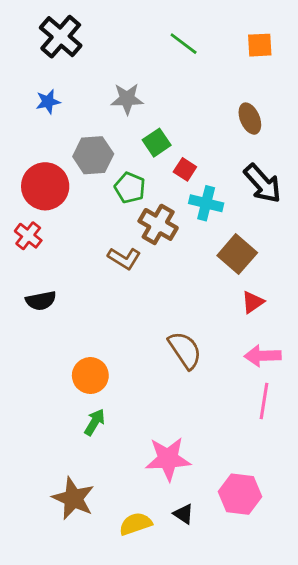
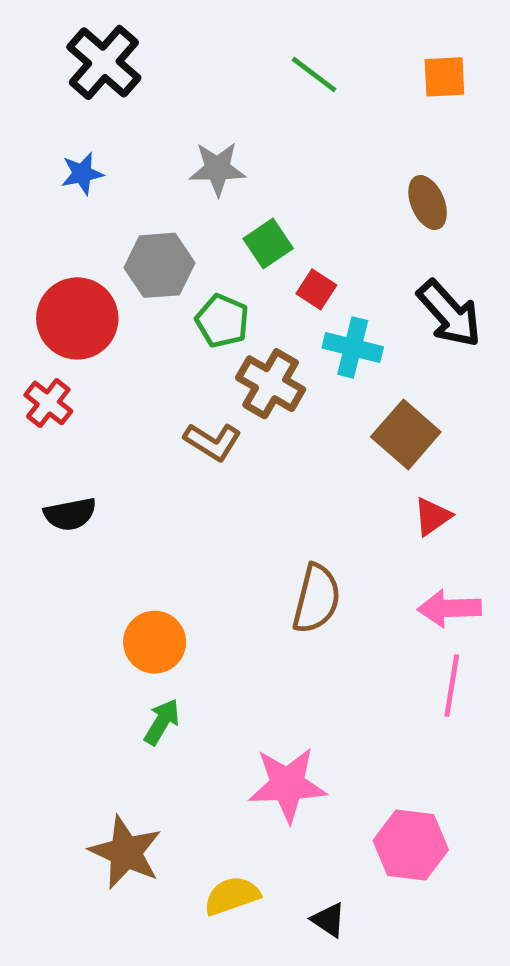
brown semicircle: (185, 350) -> (316, 599), turned 48
black triangle: (184, 514) -> (329, 920), moved

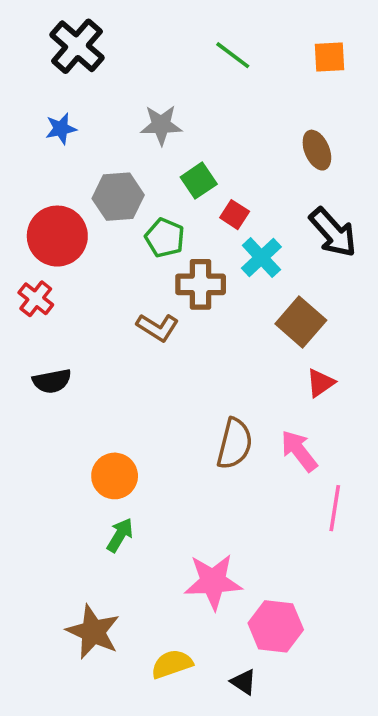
cyan cross: (353, 347) -> (261, 258), turned 33
brown cross: (271, 384) -> (201, 284), turned -30
pink arrow: (449, 608) -> (299, 451), moved, turned 54
pink hexagon: (411, 845) -> (276, 626), moved

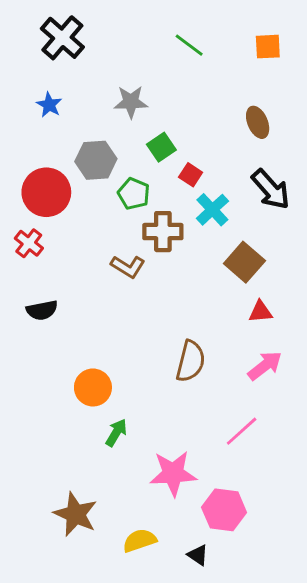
blue star: (61, 129) -> (49, 105), turned -30
red triangle: (321, 383) -> (261, 312), turned 30
pink arrow: (299, 451) -> (265, 366), moved, turned 90
pink line: (335, 508) -> (242, 431), moved, turned 39
green arrow: (120, 535) -> (116, 433), moved

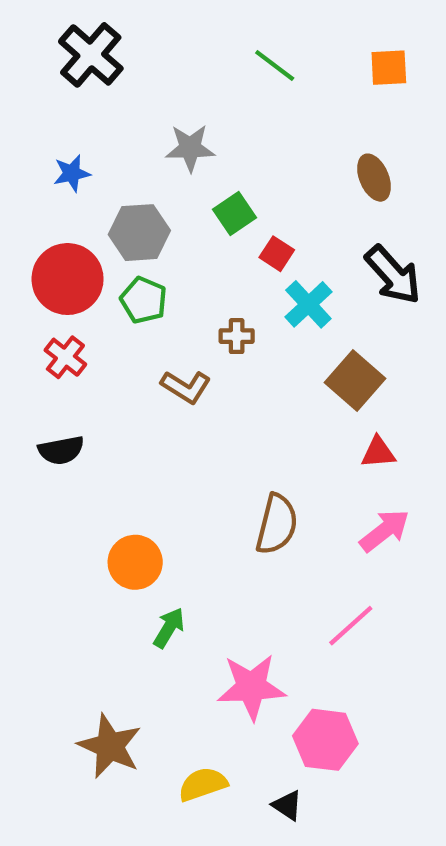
blue star: (49, 105) -> (72, 173), moved, turned 30
green pentagon: (134, 194) -> (144, 300), moved
brown cross: (163, 232) -> (237, 336), size x0.6
red cross: (29, 243) -> (65, 357), moved

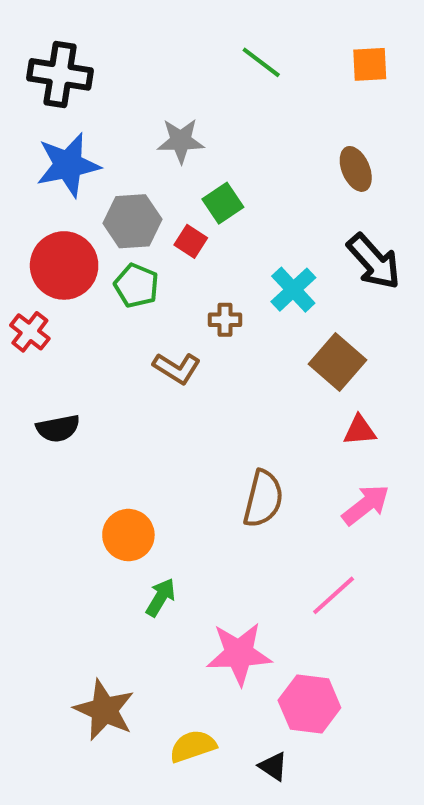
black cross: (91, 55) -> (60, 74), moved, turned -32
blue star: (72, 173) -> (68, 165), size x1.8
red square: (277, 254) -> (191, 241), moved
red cross: (65, 357) -> (30, 332), moved

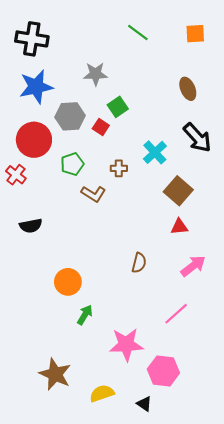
green pentagon: (136, 286) -> (72, 164), moved, turned 30
red triangle: (360, 430) -> (179, 227), moved
brown semicircle: (263, 499) -> (139, 263), size x0.7

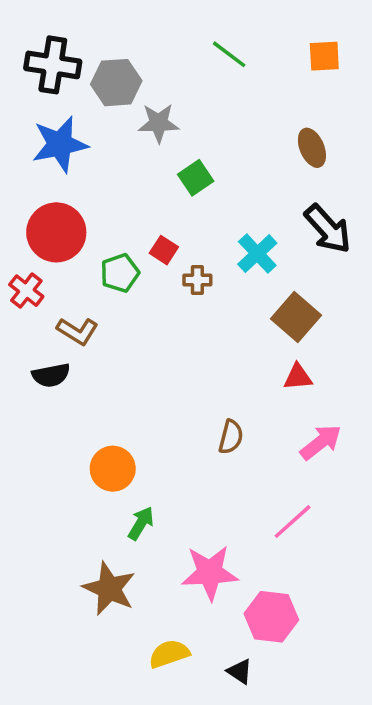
gray hexagon: (70, 116) -> (116, 83), moved
red square: (101, 127) -> (164, 250), moved
brown L-shape: (93, 194) -> (77, 331), moved
brown star: (55, 374) -> (109, 589), moved

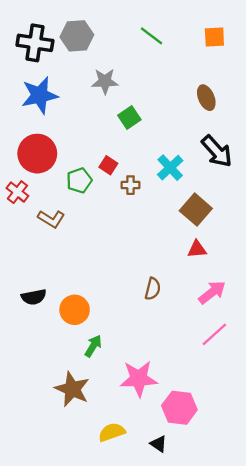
gray hexagon: (116, 83) -> (77, 36), moved
black semicircle: (51, 375) -> (34, 297), moved
pink line: (293, 522) -> (214, 334), moved

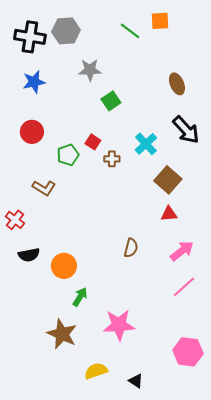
orange square: (214, 37) -> (160, 21), moved
blue star: (40, 95) -> (34, 82), size x0.7
red circle: (37, 154) -> (32, 132), size x0.7
red cross: (17, 192) -> (15, 220), moved
pink hexagon: (179, 408) -> (188, 352), moved

